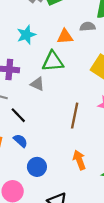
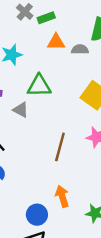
orange triangle: (65, 37) -> (56, 42), moved
blue circle: (37, 167) -> (37, 215), moved

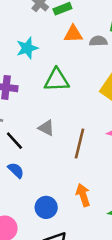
gray triangle: (21, 110) -> (46, 128), moved
blue circle: (37, 215) -> (46, 207), moved

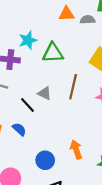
cyan star: (27, 48) -> (28, 40), moved
black line: (14, 141) -> (28, 105), moved
brown line: (80, 143) -> (73, 87), moved

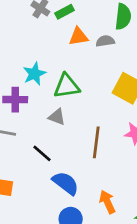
brown line: (73, 87) -> (96, 142), moved
gray triangle: (45, 93) -> (57, 117), moved
blue semicircle: (19, 129) -> (66, 183), moved, size x1.5

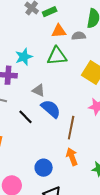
green triangle: (67, 86) -> (57, 56), moved
brown line: (96, 142) -> (71, 128), moved
blue semicircle: (66, 183) -> (51, 109), moved

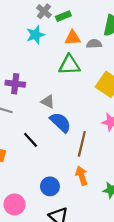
cyan star: (24, 57) -> (36, 35), moved
black line: (25, 117) -> (31, 140), moved

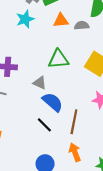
green triangle: (69, 65) -> (58, 59), moved
black line: (31, 140) -> (44, 125), moved

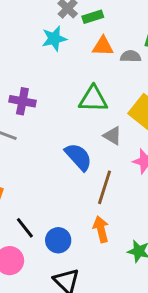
gray triangle: (40, 83) -> (112, 136), moved
black line: (44, 125) -> (25, 228), moved

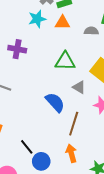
orange triangle: (103, 46) -> (62, 23), moved
purple cross: (22, 101) -> (17, 49), moved
black line: (25, 228) -> (27, 147), moved

